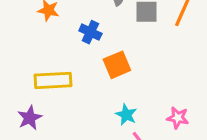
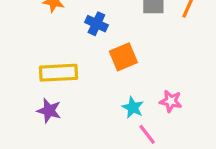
purple star: (30, 118) -> (49, 111), moved, turned -30
pink star: (178, 118) -> (171, 101), moved

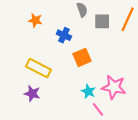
yellow rectangle: (59, 73) -> (38, 68), turned 30
pink star: (171, 101) -> (114, 87), size x1.6

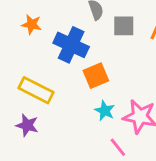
blue cross: (64, 35) -> (71, 45), size x1.6
cyan star: (88, 91) -> (105, 111), moved

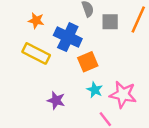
yellow rectangle: (36, 90) -> (36, 53), moved
purple star: (27, 125) -> (56, 100), moved

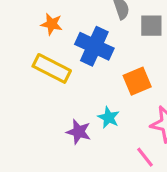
orange square: (88, 62) -> (137, 81), moved
cyan star: (95, 90) -> (109, 118), moved

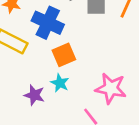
orange square: (137, 81) -> (64, 55), moved

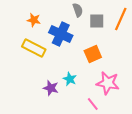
orange square: (64, 55) -> (93, 54), moved

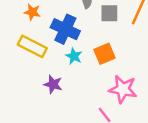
cyan star: (70, 79) -> (74, 56), moved
purple star: (51, 88) -> (53, 84), moved

